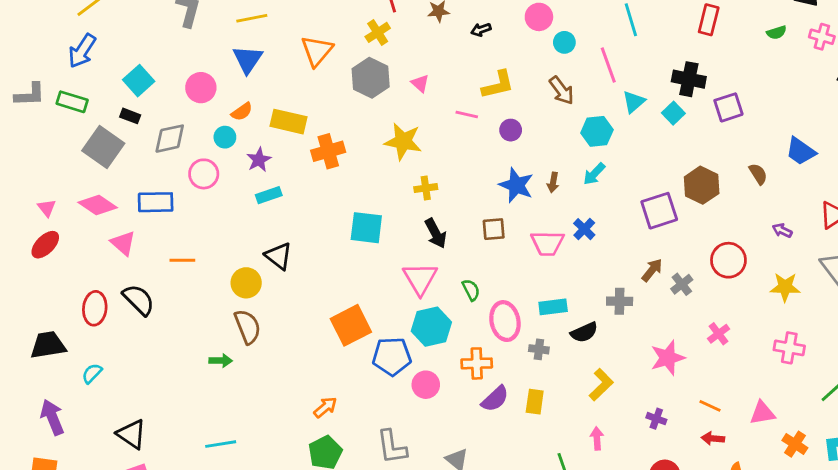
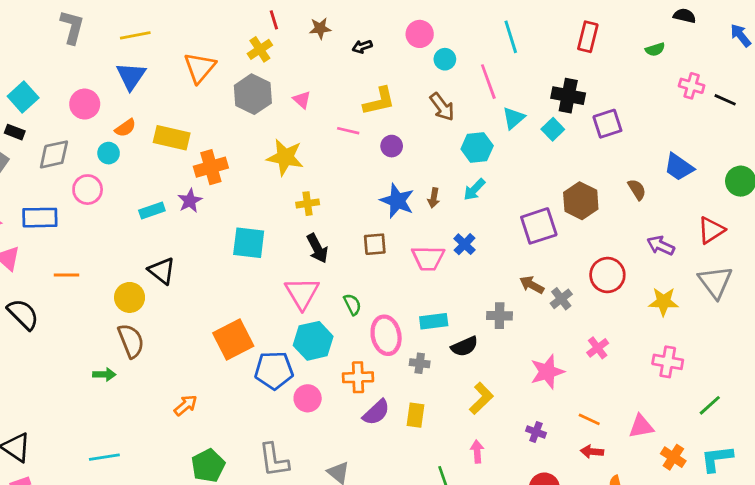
pink cross: (822, 37) -> (692, 86), moved
purple star: (259, 160) -> (190, 201), moved
purple arrow: (782, 230) -> (661, 246), size x1.4
brown arrow: (652, 270) -> (532, 285), turned -100
orange arrow: (325, 407) -> (186, 405), moved

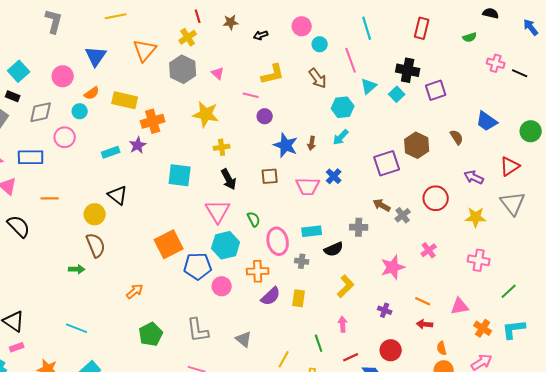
yellow line: (135, 35) -> (116, 16), moved
purple circle: (392, 146) -> (265, 116), moved
cyan line: (104, 457) -> (77, 328), turned 30

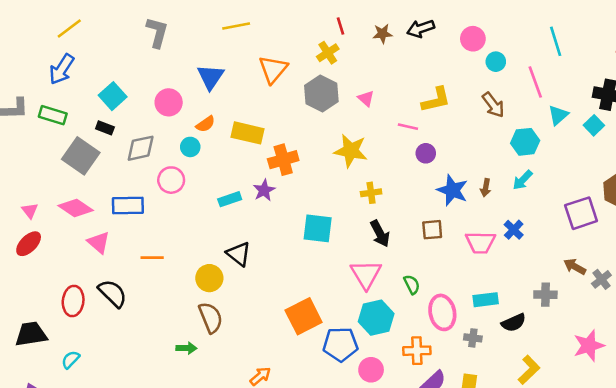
black arrow: (261, 35) -> (421, 29), moved, size x1.5

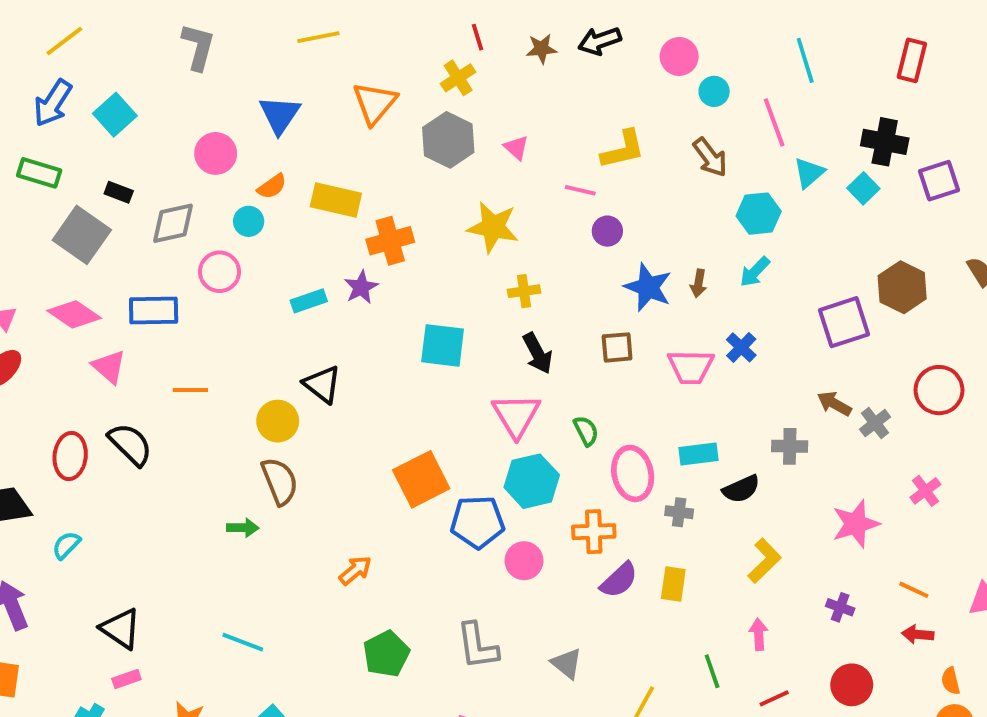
cyan square: (113, 96) -> (115, 115), moved

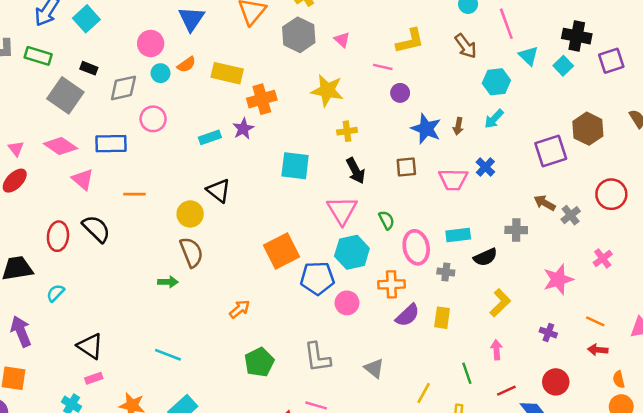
cyan triangle: (809, 173) -> (529, 56), turned -35
cyan circle: (249, 221) -> (160, 73), moved

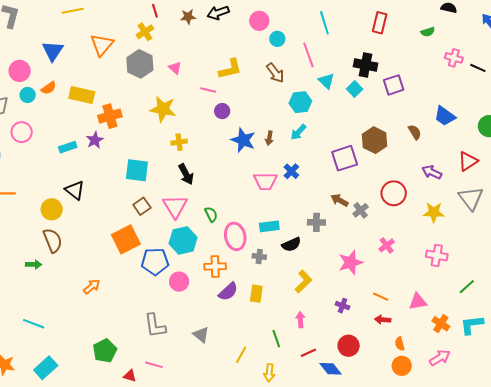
brown square: (406, 167) -> (142, 206), moved, turned -30
green pentagon: (259, 362) -> (105, 351), moved

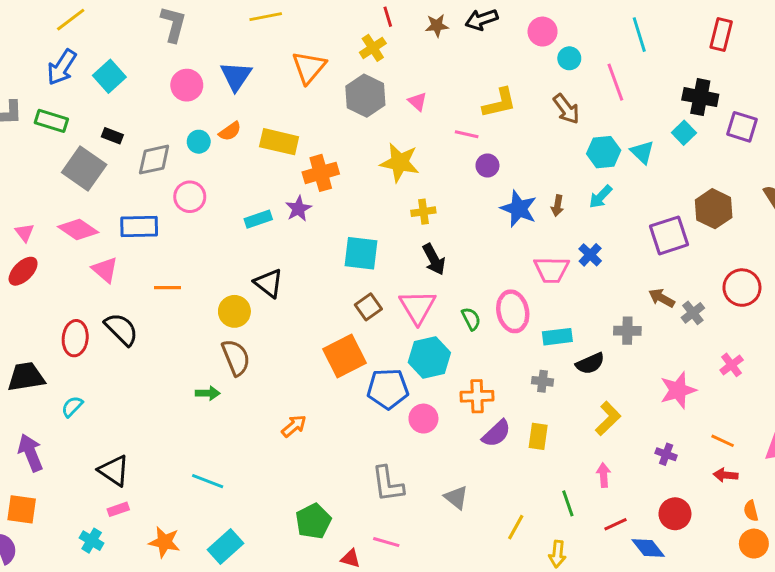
pink circle: (20, 71) -> (187, 85), moved
cyan triangle: (326, 81) -> (642, 152), moved
purple square: (394, 85) -> (742, 127), turned 35
pink ellipse: (235, 236) -> (513, 311), moved

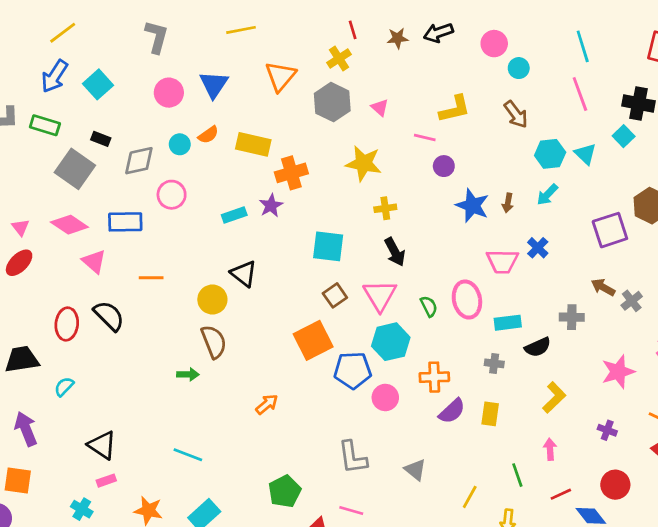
pink line: (615, 82) -> (580, 94), moved

